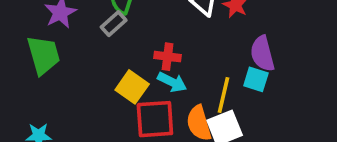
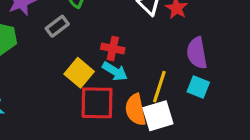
gray rectangle: (114, 24) -> (57, 26), moved
cyan square: (256, 79) -> (198, 87), moved

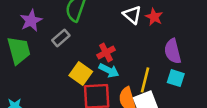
red cross: (113, 49) -> (106, 52), turned -36

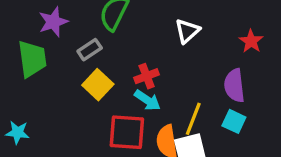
white triangle: (132, 15) -> (187, 31), turned 30
red star: (154, 17) -> (251, 41), moved
yellow square: (81, 74) -> (98, 85), moved

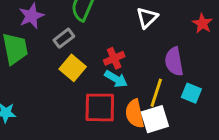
purple semicircle: (234, 86) -> (174, 61), moved

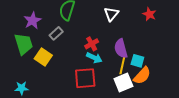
purple semicircle: (174, 61) -> (121, 49), moved
yellow square: (73, 68) -> (43, 57), moved
cyan square: (191, 93) -> (137, 61), moved
orange semicircle: (135, 114) -> (142, 76), moved, turned -120

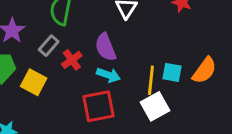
red cross: (92, 44) -> (72, 60), moved
purple semicircle: (121, 49) -> (106, 47), moved
orange semicircle: (142, 76) -> (204, 70), moved

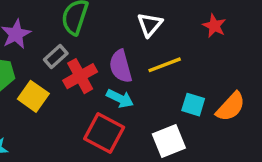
red cross: (72, 60) -> (80, 76), size x1.4
yellow line: (151, 80) -> (165, 65), moved, turned 56
red square: (98, 106) -> (104, 133), turned 32

